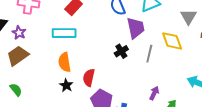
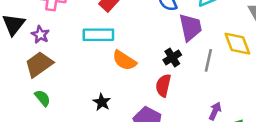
orange semicircle: (65, 62) -> (124, 60), moved, turned -48
red semicircle: (89, 78) -> (163, 85), moved
green semicircle: (16, 90) -> (43, 98), moved

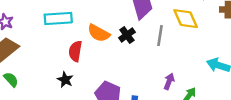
orange semicircle: (124, 60) -> (99, 33), moved
red semicircle: (163, 85) -> (75, 51), moved

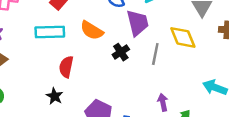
orange semicircle: (99, 33) -> (92, 30), moved
purple arrow: (169, 81) -> (163, 102), turned -35

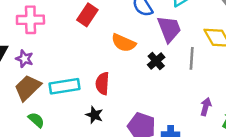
cyan rectangle: (50, 32) -> (64, 86), moved
purple arrow: (163, 102) -> (206, 107), turned 35

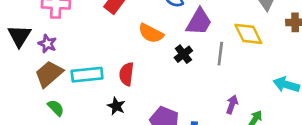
purple trapezoid: (169, 29) -> (199, 22), turned 48

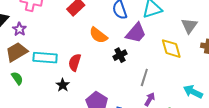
gray line: (220, 54) -> (144, 77), moved

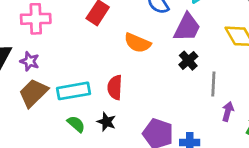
black cross: (120, 55) -> (188, 61), moved
green semicircle: (17, 78) -> (76, 124), moved

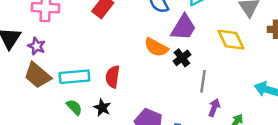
orange semicircle: (137, 43) -> (156, 47), moved
brown trapezoid: (33, 93) -> (38, 75), turned -100

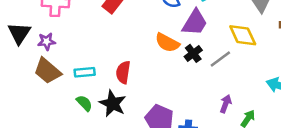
purple star: (37, 46) -> (46, 41), turned -30
cyan rectangle: (74, 77) -> (85, 72), size x0.7
gray line: (203, 81) -> (220, 59), moved, turned 45
black star: (102, 108) -> (113, 103), size x1.5

